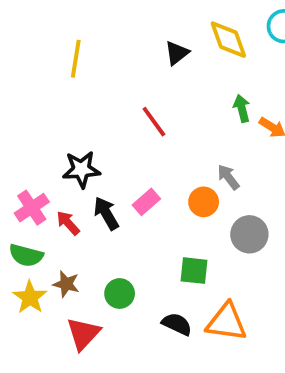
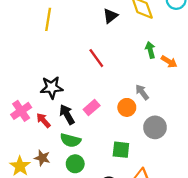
green semicircle: (26, 255) -> (70, 140), moved

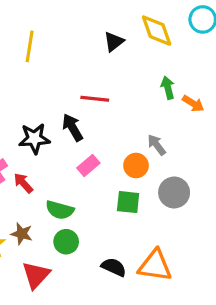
red line: (96, 58) -> (95, 99), turned -48
black arrow: (67, 114) -> (72, 127), moved
green square: (121, 150) -> (128, 202), moved

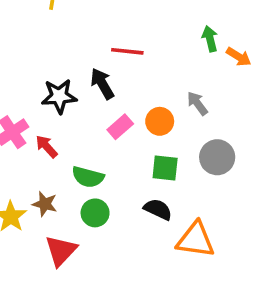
orange circle: (136, 166) -> (160, 121), moved
black semicircle: (114, 267) -> (158, 209), moved

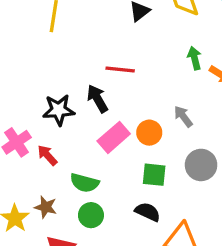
pink rectangle: (120, 127) -> (114, 137), size x1.4

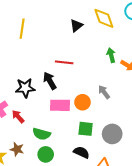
pink rectangle: (114, 137) -> (60, 105), turned 42
gray circle: (201, 165) -> (112, 134), moved

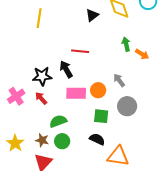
red arrow: (18, 117) -> (41, 98), moved
green semicircle: (42, 134) -> (58, 121), turned 144
gray circle: (112, 134) -> (127, 106), moved
brown star: (17, 149) -> (42, 140), moved

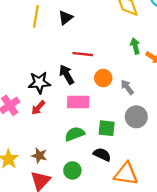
black triangle: (92, 15) -> (66, 18), moved
orange circle: (98, 90) -> (103, 78), moved
red arrow: (41, 98) -> (38, 108), turned -96
green semicircle: (58, 121) -> (75, 134), moved
green circle: (62, 141) -> (72, 170), moved

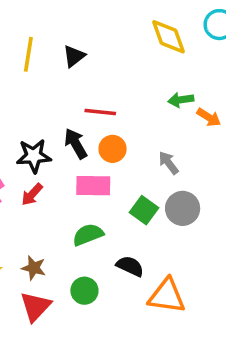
green arrow: (135, 46) -> (181, 100), turned -84
orange circle: (103, 78) -> (113, 149), moved
green square: (107, 128) -> (144, 210), moved, turned 30

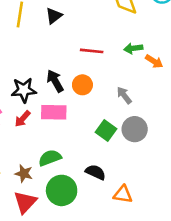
red line: (100, 112) -> (92, 51), moved
pink rectangle: (93, 186) -> (54, 112), moved
green semicircle: (88, 235) -> (50, 158), moved
green circle: (84, 291) -> (62, 190), size x1.5
orange triangle: (167, 296) -> (123, 194), size x0.7

